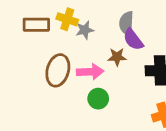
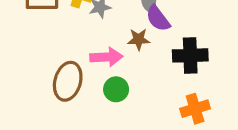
brown ellipse: (58, 70) -> (68, 81), moved

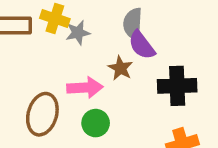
brown star: (139, 39) -> (120, 68), turned 30

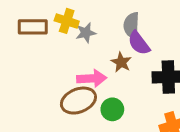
brown ellipse: (42, 114) -> (78, 101), moved, turned 52
green circle: (96, 123) -> (112, 109), moved

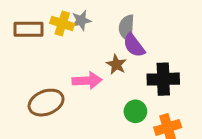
gray star: (86, 33) -> (81, 21), moved
brown ellipse: (78, 101) -> (46, 103), moved
green circle: (112, 109) -> (135, 111), moved

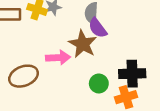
brown star: (116, 64) -> (83, 44), size x1.6
black cross: (163, 79) -> (132, 74), moved

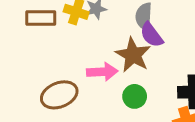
green circle: (99, 84) -> (135, 96), moved

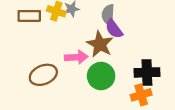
green circle: (135, 96) -> (101, 76), size x1.5

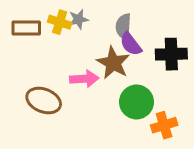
black cross: (147, 72) -> (171, 54), moved
brown ellipse: (43, 75) -> (44, 101), turned 44
green circle: (101, 76) -> (136, 102), moved

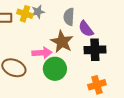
purple semicircle: (131, 44) -> (86, 29), moved
black cross: (171, 54) -> (95, 50), moved
green circle: (136, 102) -> (55, 69), moved

